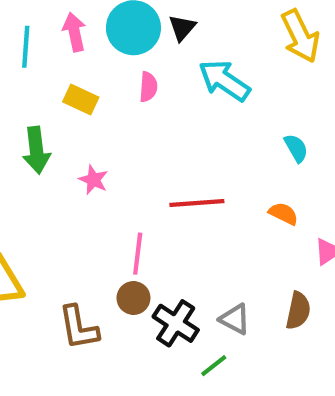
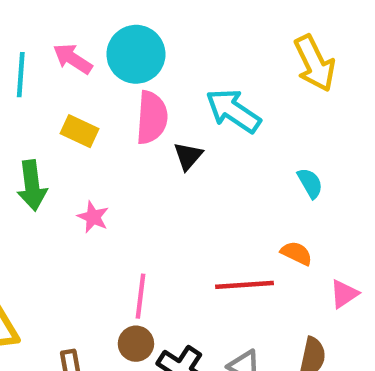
black triangle: (182, 28) -> (188, 156), moved
pink arrow: (74, 32) -> (73, 59), turned -45
pink semicircle: (148, 87) -> (152, 118), size x1.6
red line: (197, 203) -> (244, 285), moved

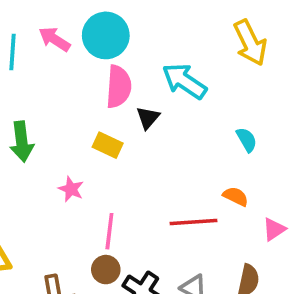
yellow rectangle: (79, 131) -> (108, 145), moved
pink star: (93, 217) -> (71, 189), moved

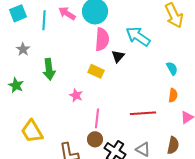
orange semicircle: (236, 196) -> (173, 95), moved, turned 72

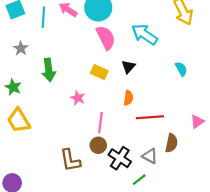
pink semicircle: (102, 39) -> (106, 38), turned -30
black triangle: (118, 56) -> (128, 67), moved
orange semicircle: (173, 95) -> (128, 98), moved
yellow trapezoid: (32, 131) -> (19, 120), moved
brown semicircle: (173, 145) -> (171, 143), moved

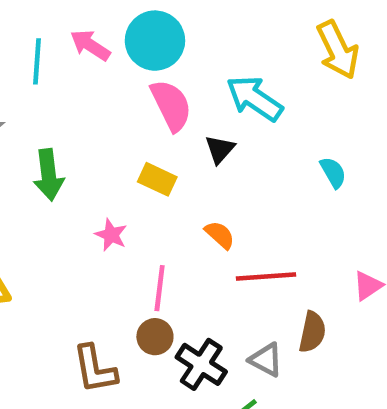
black triangle: (128, 67) -> (220, 149), moved
orange semicircle: (128, 98) -> (220, 235), turned -56

